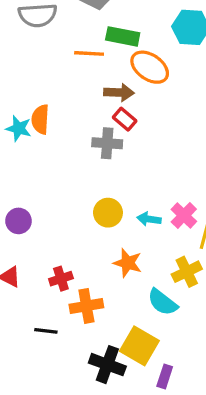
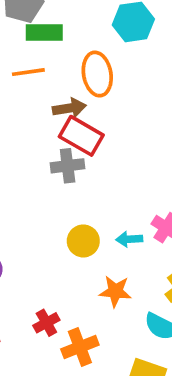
green rectangle: (123, 36) -> (44, 33), moved
orange ellipse: (150, 67) -> (97, 74), turned 57
red rectangle: (125, 119) -> (81, 136), size x1.6

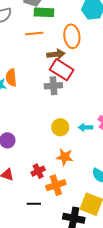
orange star: (115, 291) -> (65, 157), moved

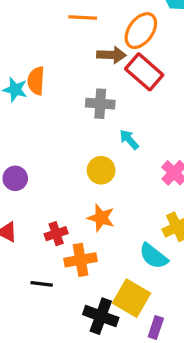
orange ellipse: (72, 36) -> (141, 31), turned 35
red rectangle: (62, 70) -> (144, 72), moved
cyan arrow: (85, 127) -> (129, 140), moved, turned 40

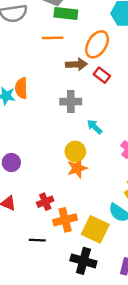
red rectangle: (144, 72) -> (102, 75), size x0.6
orange star: (101, 218) -> (77, 168), moved, turned -30
yellow square: (132, 298) -> (95, 229), moved

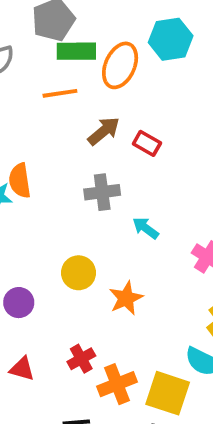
orange ellipse: (97, 44) -> (120, 65), moved
brown arrow: (76, 64) -> (104, 131), turned -30
yellow circle: (75, 151) -> (79, 273), moved

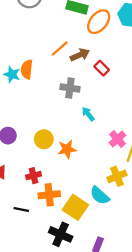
orange line: (60, 93) -> (60, 48), moved, turned -48
yellow circle: (79, 273) -> (44, 139), moved

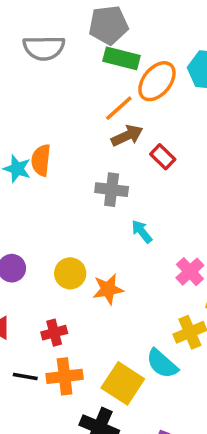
orange line: (60, 48) -> (119, 108), moved
orange cross: (49, 195) -> (65, 376), moved
black line: (21, 209) -> (25, 376), moved

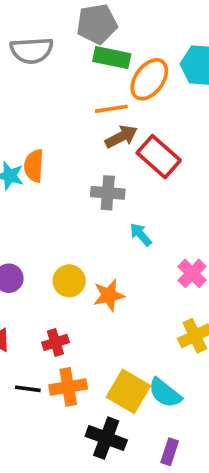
orange line: (119, 108) -> (111, 109), turned 36
red rectangle: (163, 157) -> (159, 157), size x1.6
cyan semicircle: (162, 364) -> (165, 393), moved

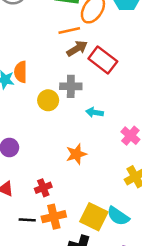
cyan arrow: (141, 235) -> (95, 112), turned -35
yellow circle: (69, 281) -> (48, 100), moved

